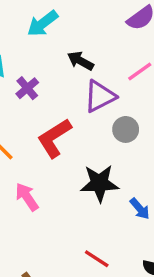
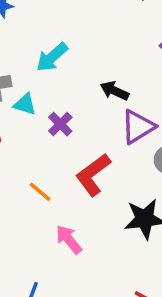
cyan arrow: (43, 23) -> (52, 57), moved

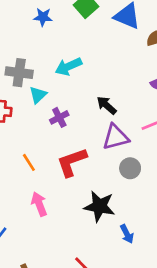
cyan triangle: (25, 104) -> (38, 95), turned 42

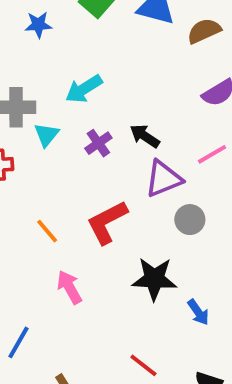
purple cross: (59, 117) -> (98, 143), moved

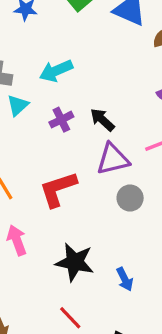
black star: (154, 279) -> (75, 262), moved

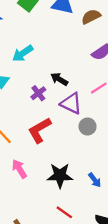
purple cross: (61, 120) -> (38, 93), moved
purple triangle: (113, 159) -> (71, 103), turned 50

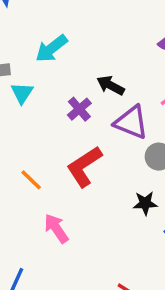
black star: (60, 175) -> (145, 203), moved, size x0.6

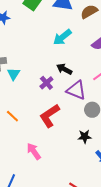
cyan arrow: (51, 48) -> (62, 37), moved
orange line: (31, 180) -> (12, 116), moved

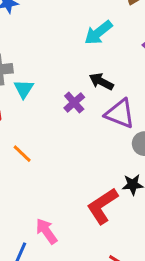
red L-shape: (50, 116) -> (102, 206), moved
pink arrow: (34, 151) -> (46, 231), moved

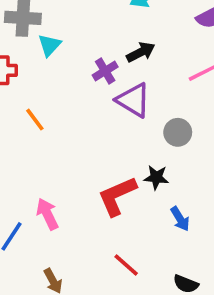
black arrow: (101, 82) -> (141, 52), turned 115
purple triangle: (120, 114) -> (133, 100), moved

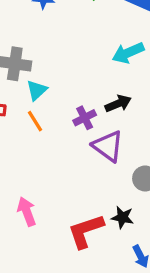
orange line: (35, 120) -> (35, 121), moved
pink arrow: (47, 214) -> (27, 212), moved

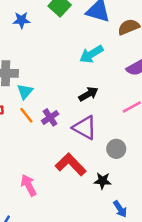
purple cross: (85, 118) -> (50, 117), moved
red L-shape: (86, 231) -> (71, 165), moved, turned 72

